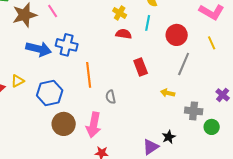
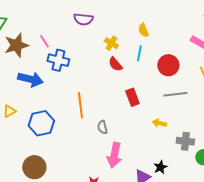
red semicircle: (124, 34) -> (115, 64), turned -140
blue cross: (67, 45) -> (58, 60), moved
gray line: (184, 64) -> (175, 94), turned 60
brown circle: (64, 124) -> (34, 167), moved
pink arrow: (94, 125) -> (114, 155), moved

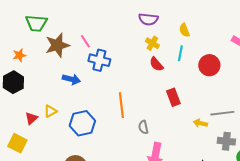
purple semicircle: (83, 19) -> (148, 19), moved
blue arrow: (30, 79) -> (71, 79), size x0.7
gray line: (175, 94) -> (222, 113), moved

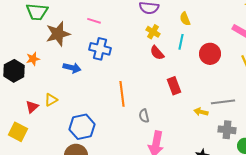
pink line: (85, 41) -> (94, 21), moved, turned -40
orange star: (19, 55) -> (33, 59), moved
blue hexagon: (82, 123) -> (82, 127), moved

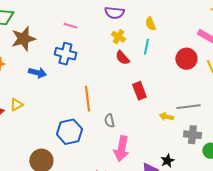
pink line: (94, 21) -> (70, 26), moved
red circle: (210, 54) -> (186, 59), moved
blue hexagon: (82, 127) -> (69, 132), moved

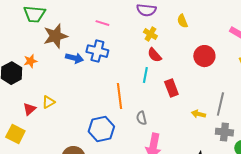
cyan line: (146, 47) -> (145, 75), moved
red circle: (186, 59) -> (204, 56), moved
blue arrow: (37, 73) -> (74, 58), moved
gray line: (188, 107) -> (220, 104), turned -70

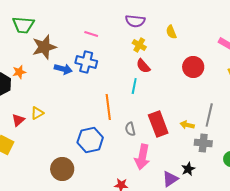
red rectangle: (171, 88) -> (158, 124), moved, size x1.4
gray cross: (224, 132) -> (203, 143), moved

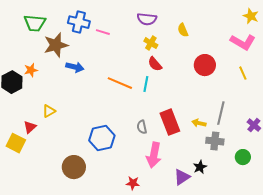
blue cross: (86, 62) -> (79, 22), moved
orange line: (108, 107) -> (120, 83), moved, turned -60
red triangle: (18, 120) -> (30, 127), moved

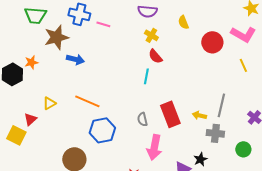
red circle: (205, 65) -> (212, 42), moved
orange line: (120, 83) -> (87, 101), moved

